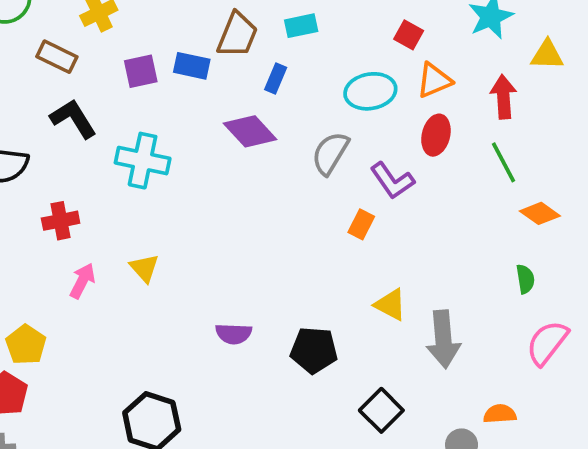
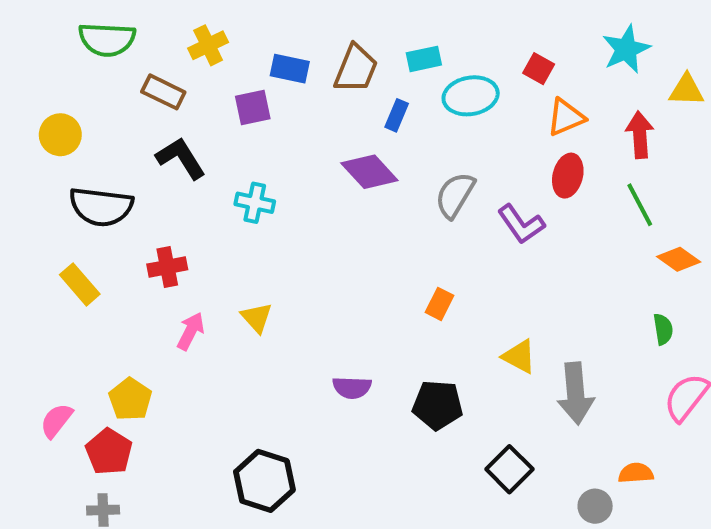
blue rectangle: (192, 66) -> (290, 69), moved
cyan ellipse: (370, 91) -> (471, 96), moved
cyan cross: (143, 161) -> (255, 203), size x0.7
orange rectangle: (361, 224) -> (439, 304), moved

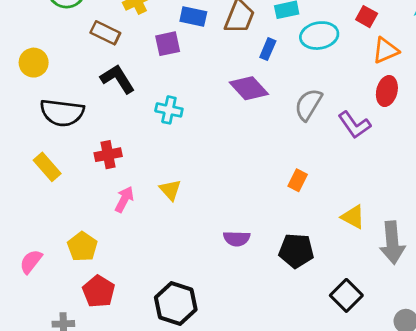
red pentagon: (109, 452) -> (99, 291), moved

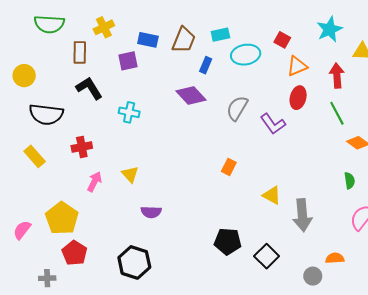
brown rectangle: (105, 33) -> (80, 52), turned 65
purple semicircle: (237, 239) -> (151, 212), moved
yellow pentagon: (82, 247) -> (62, 218), size x1.4
black pentagon: (296, 251) -> (228, 241), moved

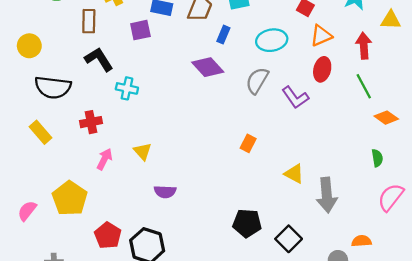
cyan ellipse: (246, 55) -> (272, 40), moved
cyan cross: (129, 112) -> (127, 88), moved
red pentagon: (74, 253) -> (108, 235), moved

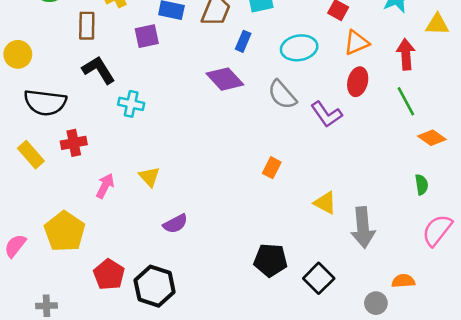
gray semicircle: (257, 81) -> (282, 95), turned -72
red cross: (91, 122) -> (74, 143), moved
purple semicircle: (165, 192) -> (175, 224), turned -30

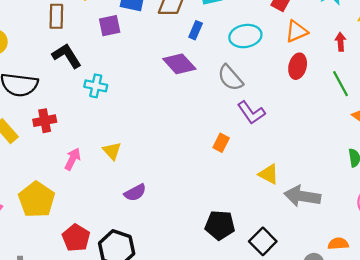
red arrow: (406, 54) -> (341, 42), size x0.7
purple L-shape: (326, 114) -> (251, 113), moved
gray arrow: (363, 228) -> (302, 196), turned 104

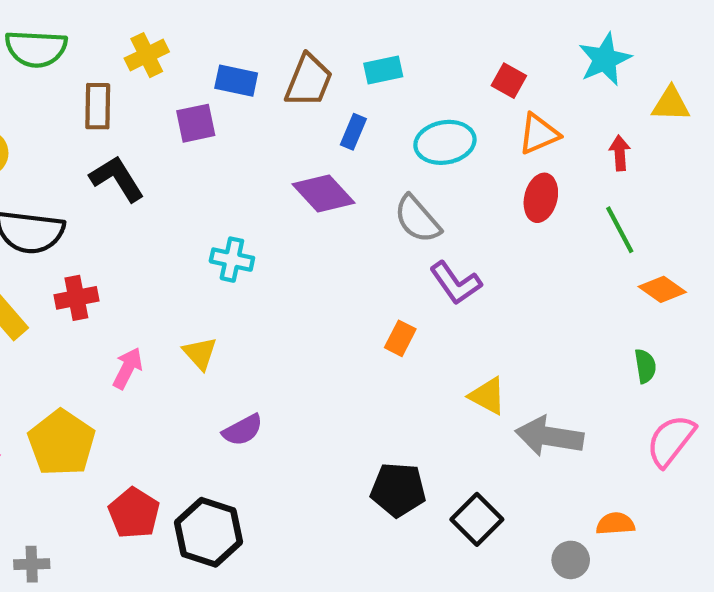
cyan cross: (96, 86) -> (232, 260), moved

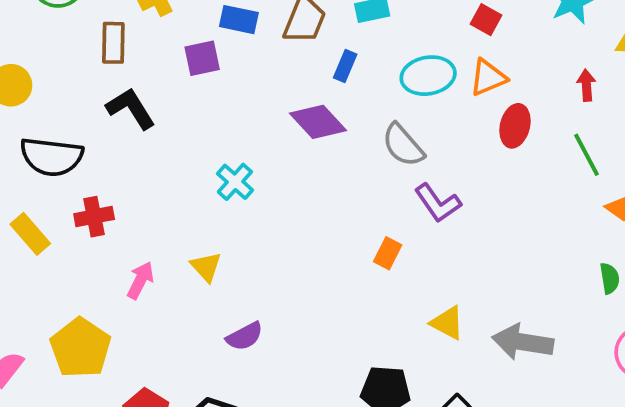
orange triangle: (539, 134) -> (488, 78), moved
cyan cross: (232, 260) -> (235, 182), turned 30
yellow triangle: (488, 396) -> (447, 323), moved

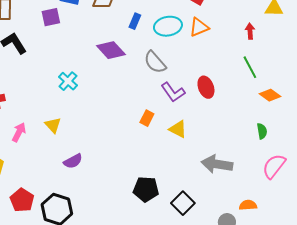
blue rectangle: (345, 66) -> (135, 21), moved
red ellipse: (515, 126) -> (206, 87), moved, turned -35
yellow triangle: (447, 323) -> (178, 129), moved

